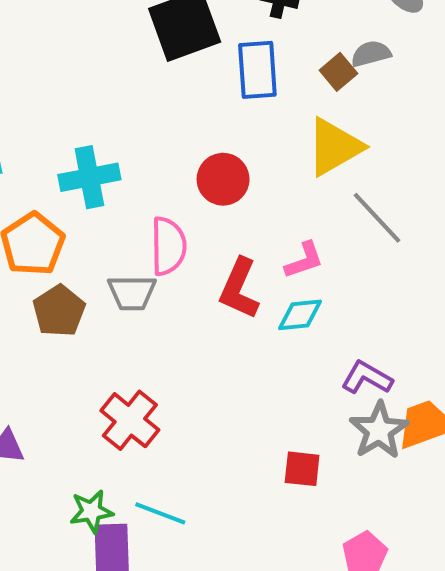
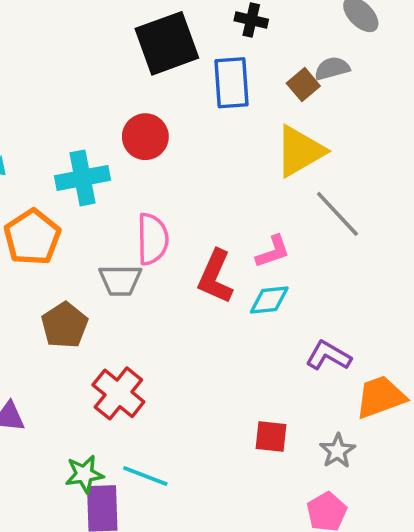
red circle: (223, 179) -> (145, 137), moved
brown pentagon: (59, 311) -> (65, 325), moved
gray star: (379, 430) -> (337, 451), moved, size x0.7

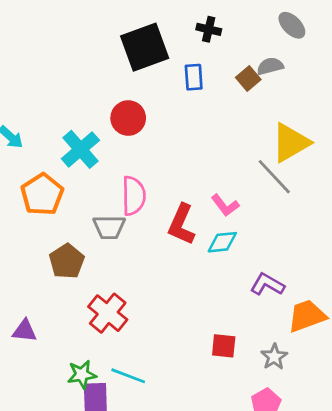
blue rectangle: (232, 83) -> (194, 77), size x0.7
yellow triangle: (300, 151) -> (291, 143), moved
cyan cross: (83, 178) -> (80, 149), turned -30
pink L-shape: (273, 252) -> (225, 205), turned 72

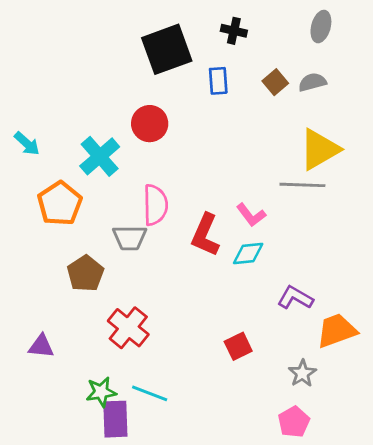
gray ellipse: (292, 25) -> (321, 27), turned 60
gray semicircle: (270, 66) -> (312, 82), moved
gray line: (274, 177) -> (302, 185), turned -45
red square: (224, 346) -> (238, 346), moved, turned -32

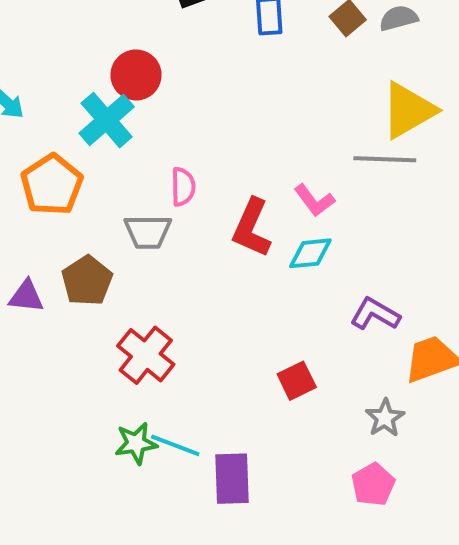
red circle: (150, 124) -> (136, 75), moved
pink semicircle: (155, 205) -> (183, 187), size x0.7
purple triangle: (41, 346) -> (26, 296), moved
green star: (101, 392) -> (136, 443), moved
purple rectangle: (115, 419) -> (232, 479), moved

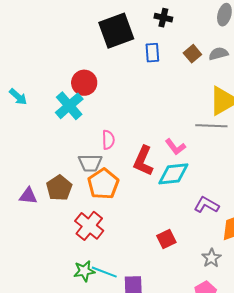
orange pentagon: (52, 185) -> (103, 184), moved
cyan diamond: (310, 253) -> (173, 174), size x1.4

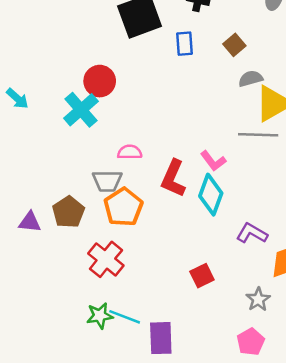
gray semicircle: (218, 54) -> (251, 79), moved
pink semicircle: (108, 140) -> (130, 152), turned -90
cyan diamond: (173, 174) -> (211, 195), turned -64

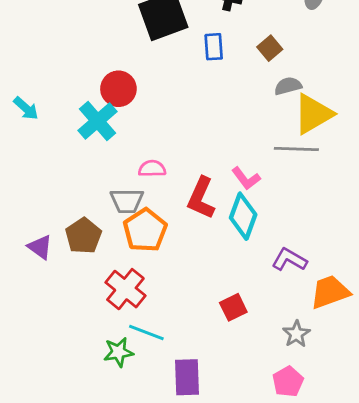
purple triangle: (30, 222) -> (40, 247), turned 30
cyan line: (125, 317) -> (146, 332), moved

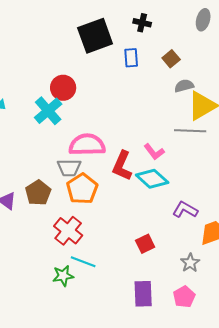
pink semicircle: (152, 169) -> (87, 145), size x1.8
cyan diamond: (243, 216) -> (152, 179), turned -68
purple rectangle: (187, 377) -> (143, 294), moved

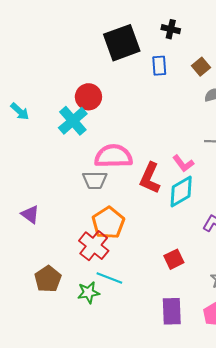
cyan diamond: (152, 179) -> (181, 192), turned -72
orange pentagon: (82, 189) -> (108, 223), moved
brown pentagon: (38, 193) -> (48, 279), moved

